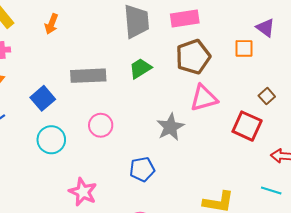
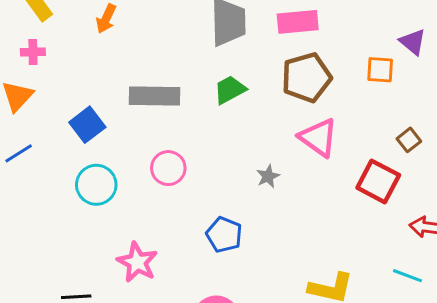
pink triangle: (204, 98) -> (318, 138), turned 48
gray star: (170, 127) -> (268, 176), size x0.6
blue pentagon: (142, 169) -> (224, 235), turned 30

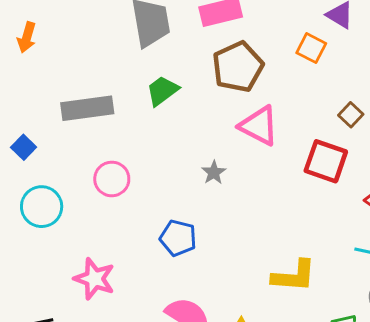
orange square: (380, 70) -> (311, 48), turned 32
blue square: (87, 125) -> (24, 147), size x0.7

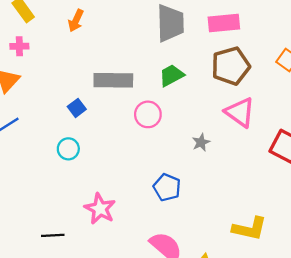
blue square: (24, 147) -> (77, 108), moved
pink circle: (112, 179) -> (148, 114), moved
cyan circle: (42, 207) -> (68, 149), size x0.7

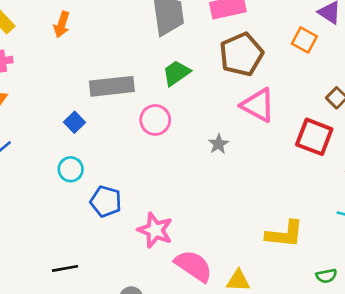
blue pentagon: (167, 187) -> (106, 201), moved
pink star: (100, 209) -> (155, 230), moved

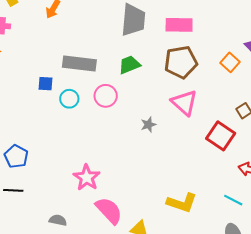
blue square: (75, 122) -> (46, 84), turned 35
cyan circle: (71, 169) -> (69, 99), moved
blue pentagon: (106, 201) -> (16, 156), moved

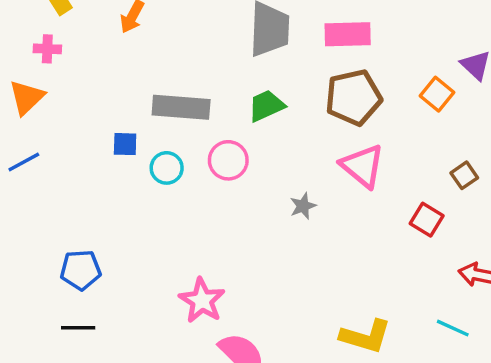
red square: (221, 136) -> (427, 220), size x0.7
blue pentagon: (16, 156) -> (81, 270), turned -30

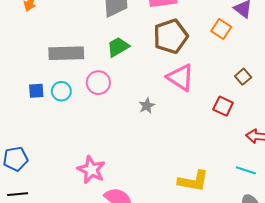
blue square: (125, 144) -> (36, 91), moved

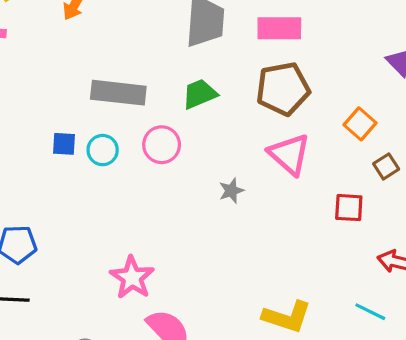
orange square: (221, 29) -> (360, 124), moved
red square: (223, 106) -> (349, 208), turned -30

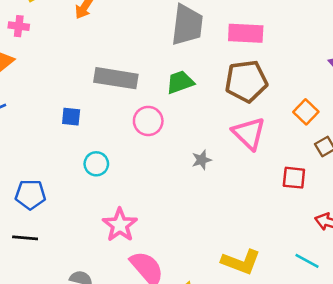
cyan circle: (103, 150) -> (96, 164), moved

